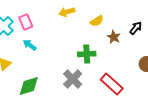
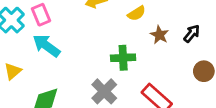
black arrow: (136, 28) -> (192, 34), moved
cyan arrow: (30, 45) -> (46, 46), size x1.5

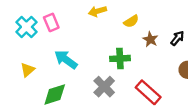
cyan arrow: (46, 46) -> (66, 60), moved

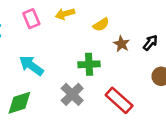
pink rectangle: (51, 22) -> (31, 19), moved

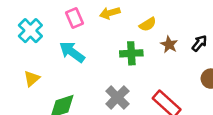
green cross: (89, 64) -> (131, 53), moved
cyan arrow: (31, 65) -> (72, 52), moved

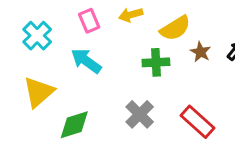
yellow semicircle: (148, 24) -> (175, 28), size x1.5
yellow triangle: (32, 79) -> (39, 92), size x1.6

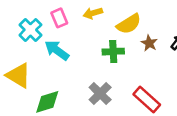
cyan cross: (37, 36) -> (30, 30), moved
yellow triangle: (39, 92) -> (18, 76), turned -48

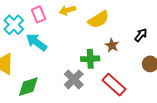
brown star: (149, 43) -> (112, 45), moved
green cross: (113, 52) -> (90, 59), moved

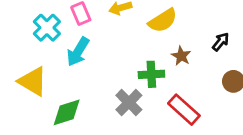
cyan arrow: (37, 42) -> (78, 52), turned -95

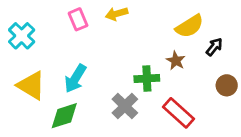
yellow semicircle: (163, 21) -> (190, 26), moved
cyan cross: (47, 28) -> (22, 36), moved
cyan arrow: (78, 52) -> (75, 78), moved

